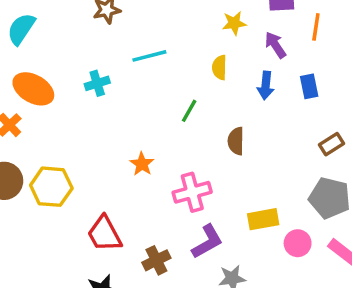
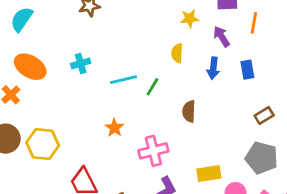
cyan line: (149, 56) -> (124, 80), moved

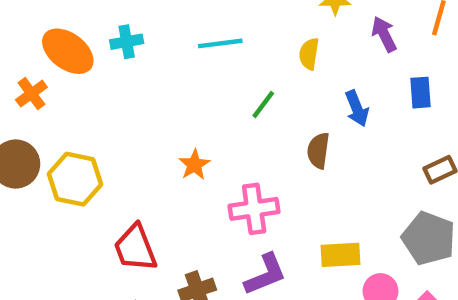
cyan cross: (81, 63) -> (127, 42), moved
blue arrow: (213, 68) -> (357, 108), moved, turned -35
cyan line: (124, 80) -> (220, 43), moved

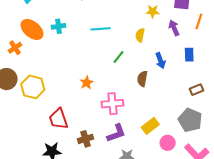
yellow rectangle: (340, 255) -> (150, 126), turned -36

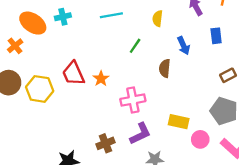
red trapezoid: (59, 119) -> (73, 73), moved
yellow rectangle: (150, 126) -> (179, 122), turned 54

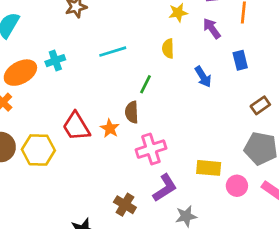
orange ellipse: (33, 23) -> (20, 73), turned -56
brown semicircle: (165, 68) -> (132, 112), moved
brown cross: (105, 143) -> (125, 205), turned -30

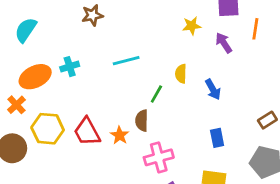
yellow semicircle: (168, 48) -> (181, 74), moved
blue rectangle: (240, 60) -> (217, 138), moved
yellow hexagon: (38, 150) -> (48, 129), moved

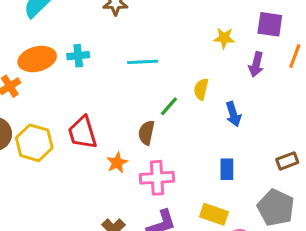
purple arrow: (224, 43) -> (256, 64), turned -145
yellow hexagon: (48, 129) -> (34, 143), moved
orange star: (120, 135) -> (117, 163), moved

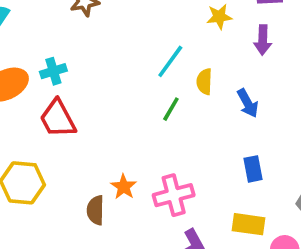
cyan line: (143, 62) -> (170, 61), moved, turned -40
red trapezoid: (83, 133) -> (58, 119), moved
brown semicircle: (146, 133) -> (96, 210), moved

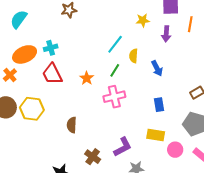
orange star: (124, 187) -> (87, 78), moved
pink cross: (174, 195) -> (114, 97), moved

